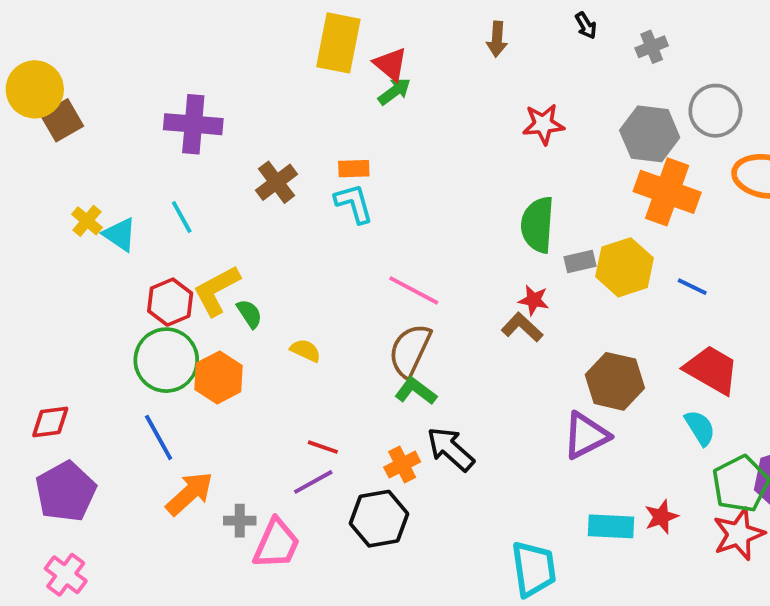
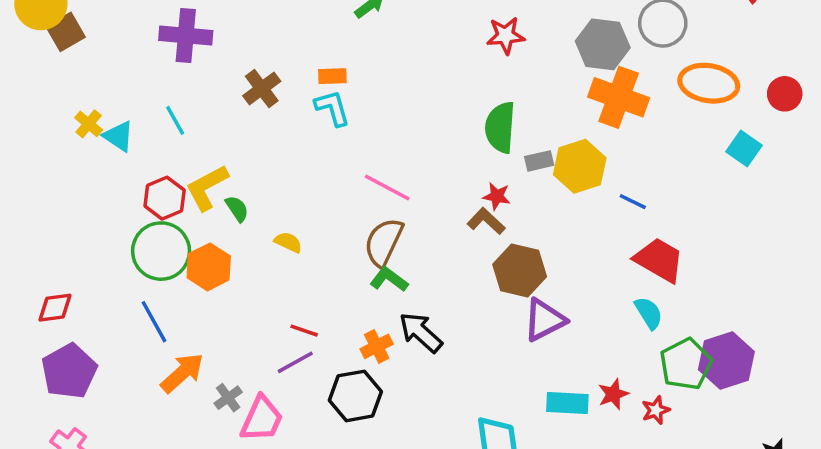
blue line: (692, 287) -> (633, 202), moved
brown hexagon: (615, 381) -> (520, 270), moved
gray cross: (240, 521) -> (228, 398), turned -36
red star: (739, 534) -> (656, 410), moved, size x0.6

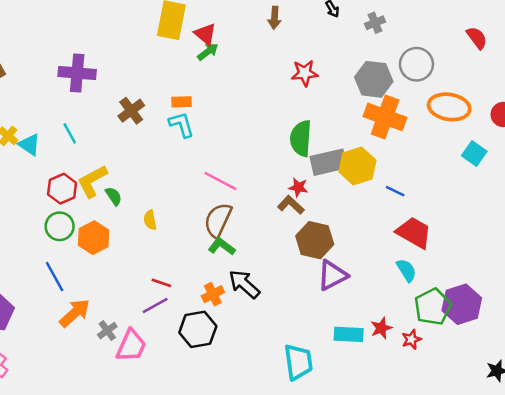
gray rectangle: (539, 161) -> (328, 162), size x1.8
yellow semicircle: (288, 242) -> (150, 220), turned -126
green circle: (161, 251) -> (60, 226), size x0.7

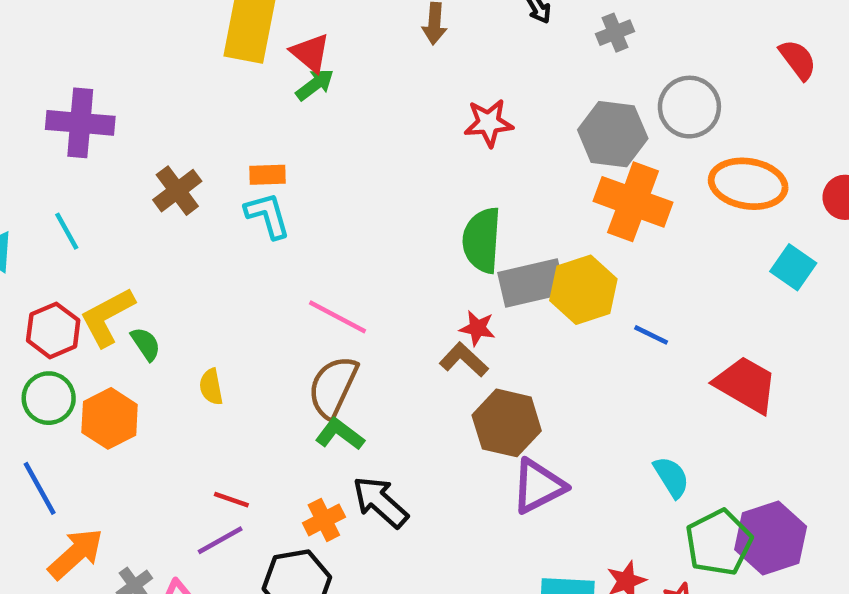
red trapezoid: (414, 233) -> (746, 385), moved

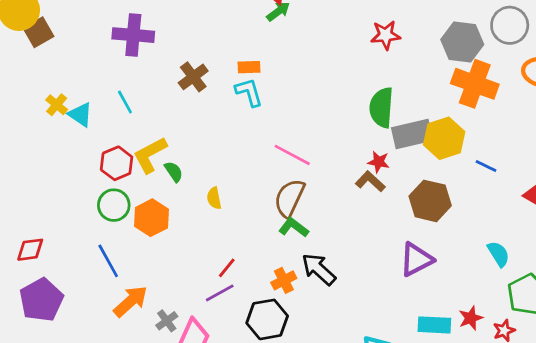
brown hexagon: (507, 423) -> (430, 201), moved
red line: (231, 500) -> (227, 268), turned -70

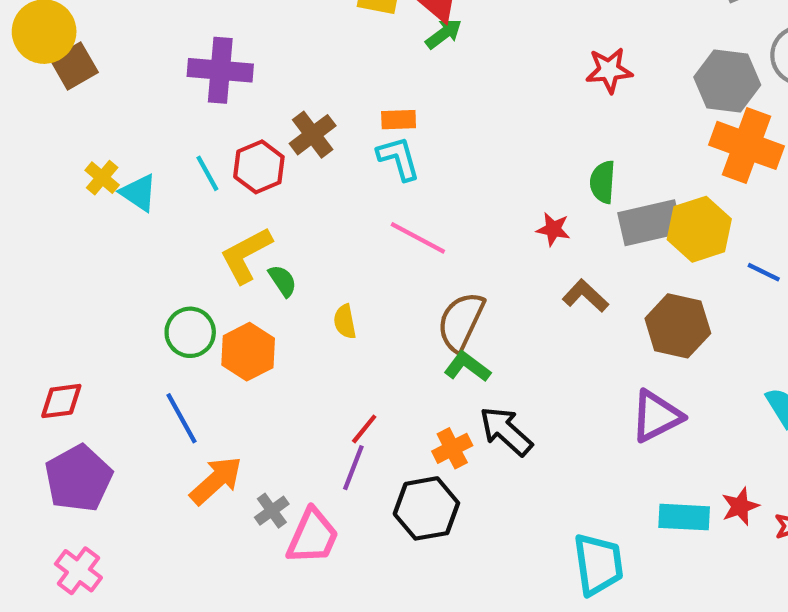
green semicircle: (381, 108) -> (603, 182), size x0.7
pink line: (292, 155) -> (418, 238), moved
red star: (379, 162) -> (553, 229), moved
red hexagon: (117, 163) -> (259, 167), moved
purple line: (220, 293) -> (353, 468), turned -40

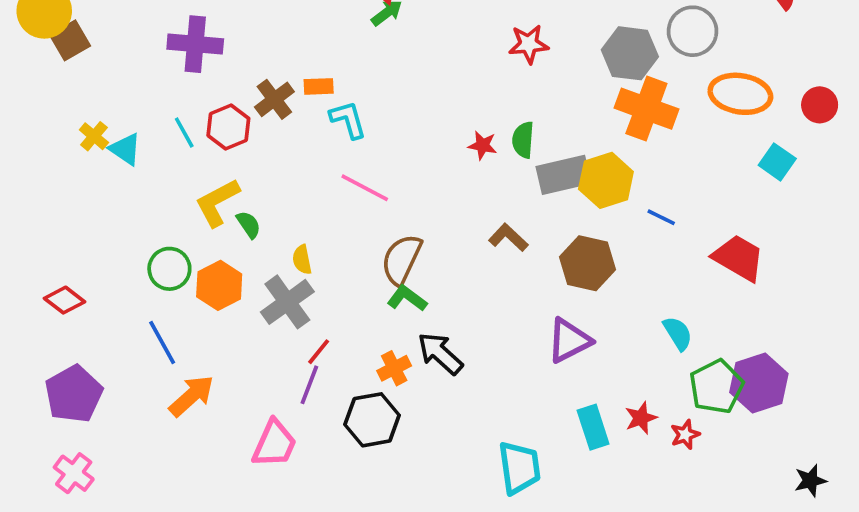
orange rectangle: (399, 120) -> (319, 86), moved
red star: (553, 229) -> (483, 145), moved
red diamond: (61, 401) -> (64, 300), moved, turned 45
gray cross: (272, 511) -> (287, 302), moved, size x1.8
cyan rectangle: (684, 517) -> (593, 427), turned 69

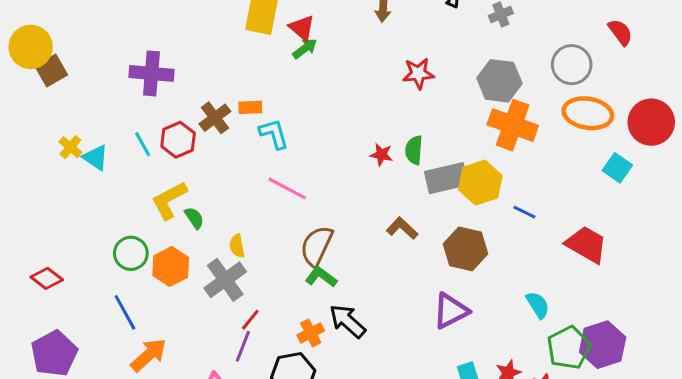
gray circle: (693, 31) -> (572, 65), moved
red circle: (820, 105) -> (651, 122), size x1.6

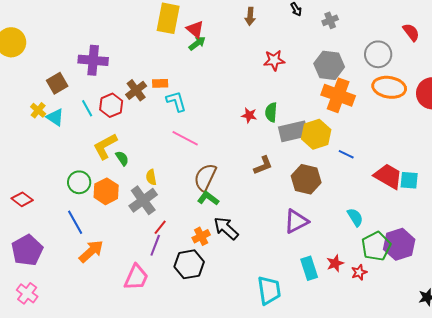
brown square: (51, 71) -> (57, 83), moved
cyan square: (617, 168) -> (409, 180), moved, turned -30
brown L-shape: (402, 228) -> (263, 165), turned 115

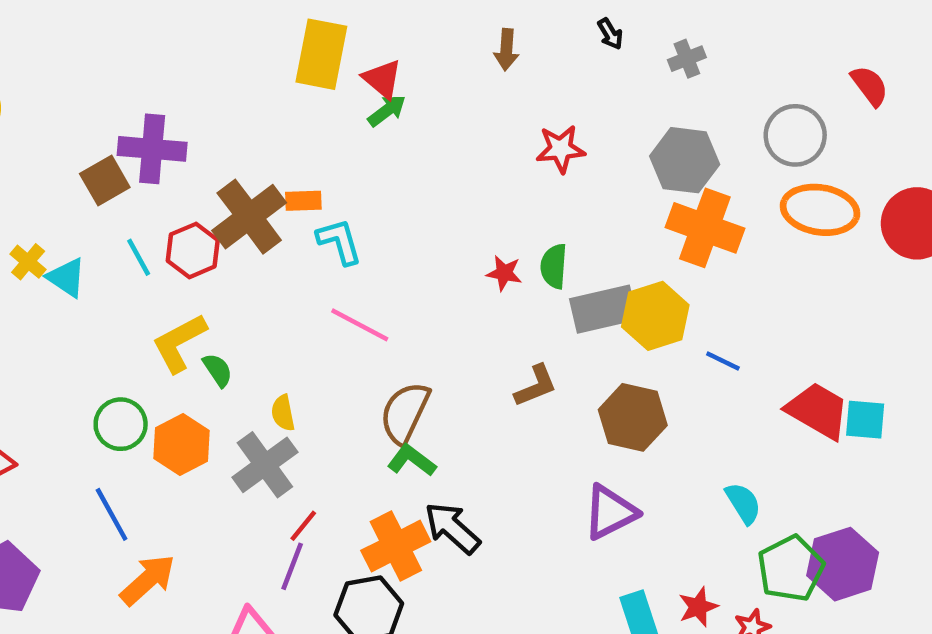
brown square: (57, 83) -> (105, 180), moved
brown cross: (136, 90) -> (249, 217), size x1.5
orange cross: (201, 236) -> (396, 546), size x1.6

